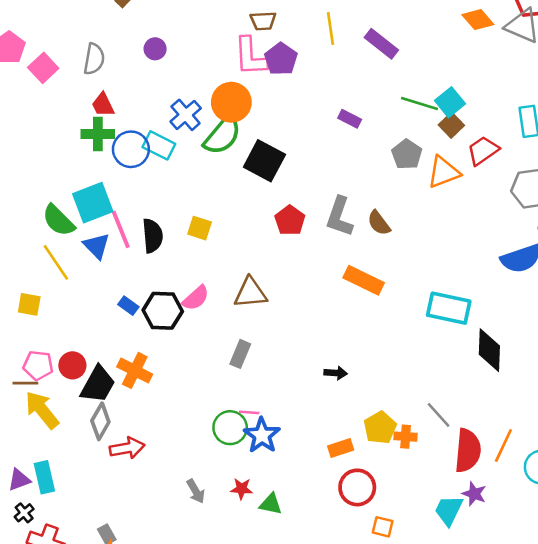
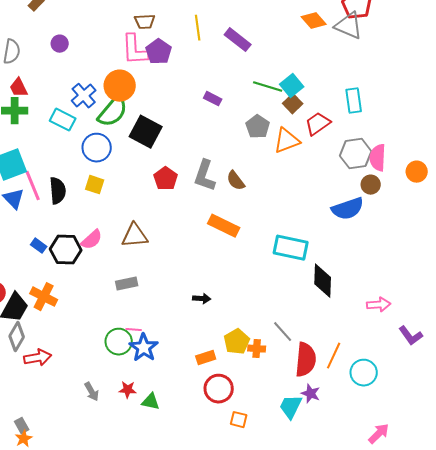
blue circle: (131, 149) -> (97, 148), moved
gray rectangle: (240, 354) -> (127, 284), turned 55

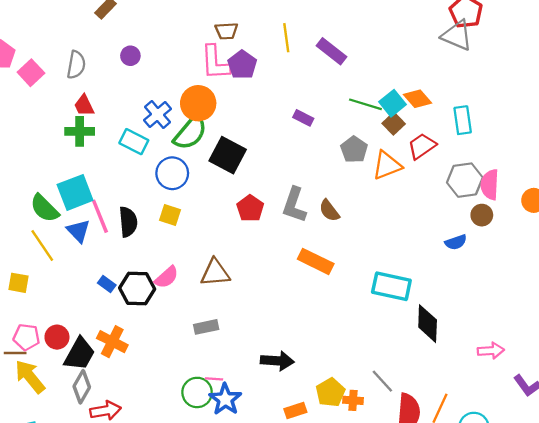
orange diamond: (314, 21) -> (417, 99), moved
blue semicircle: (348, 209) -> (456, 242), size x0.6
black arrow: (202, 299) -> (277, 361), moved, size x1.6

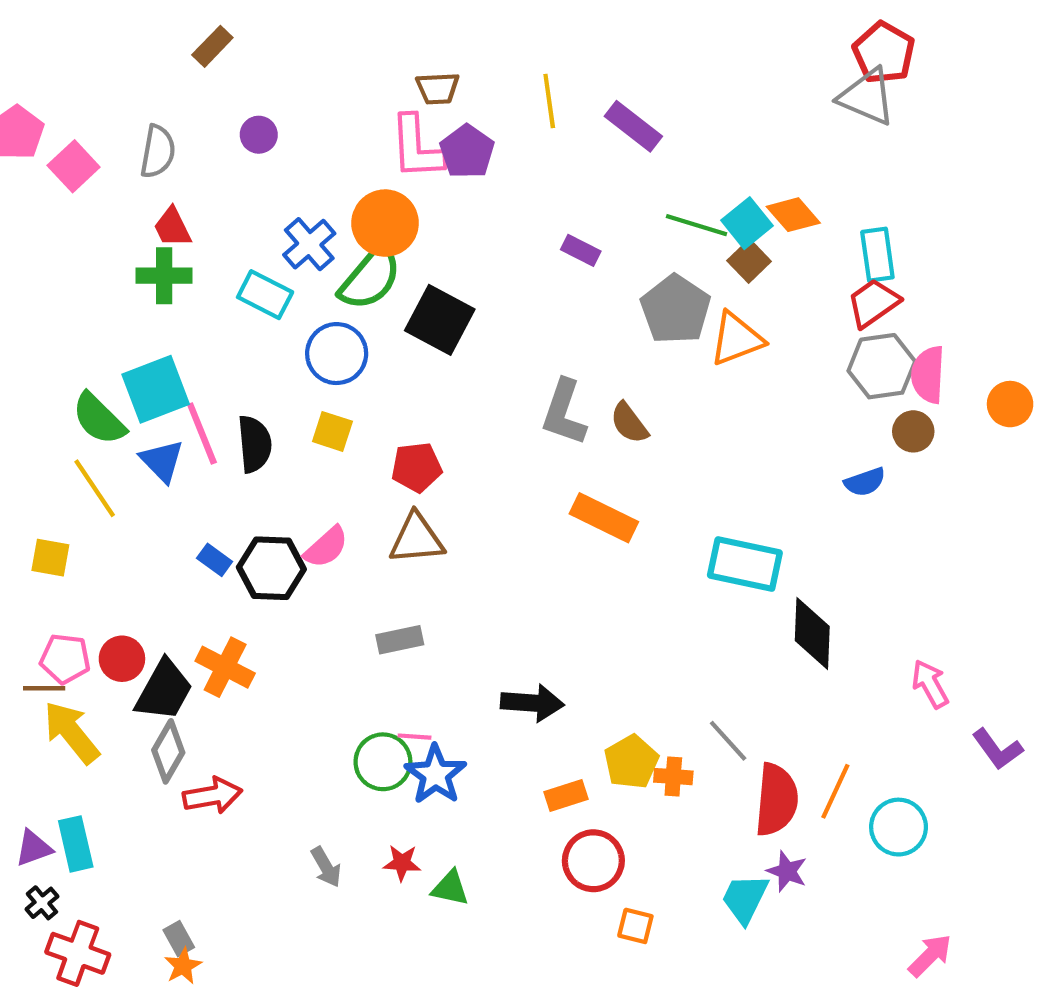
red trapezoid: (422, 146) -> (873, 303), moved
gray pentagon: (354, 150) -> (675, 309), size x1.4
red pentagon: (250, 208) -> (417, 467), moved, turned 30
pink arrow: (491, 351) -> (930, 684), turned -115

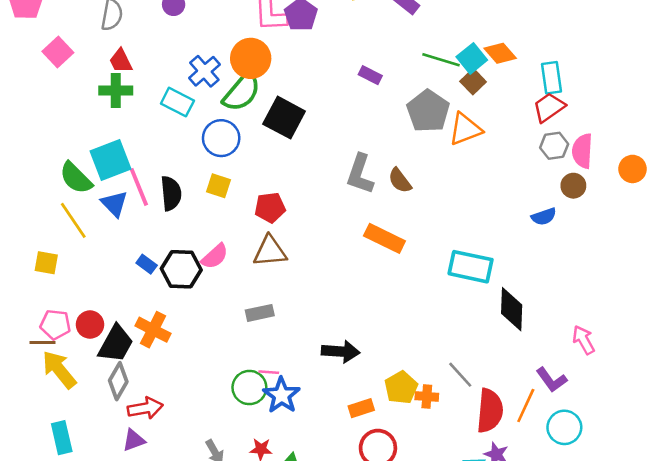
pink square: (74, 166) -> (58, 52), moved
gray hexagon: (882, 366) -> (554, 146), size x0.7
purple L-shape: (997, 749) -> (552, 380), moved
purple triangle: (34, 848) -> (134, 440), moved

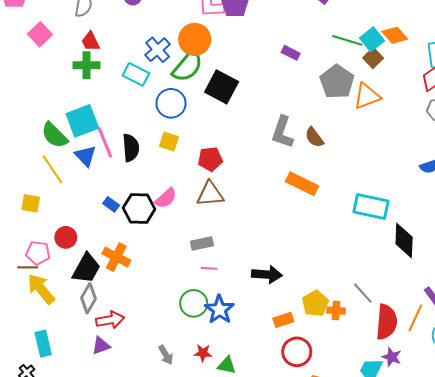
red circle: (90, 325) -> (66, 237), moved
pink line: (269, 372) -> (209, 268), moved

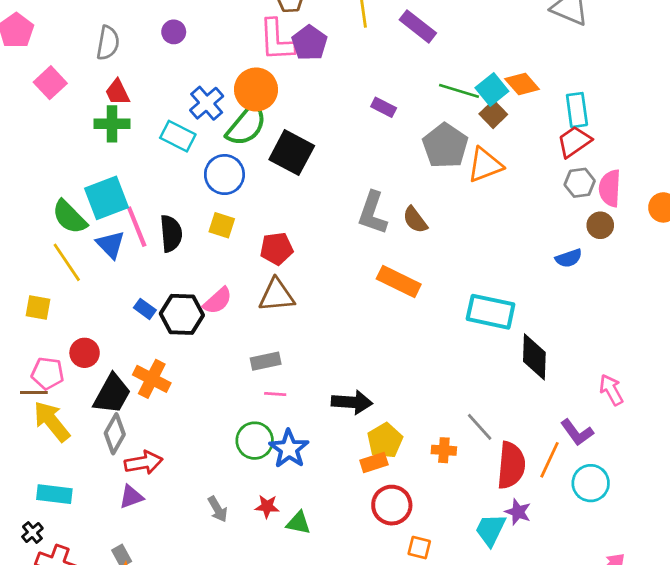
yellow pentagon: (315, 303) -> (385, 441), moved
cyan rectangle: (43, 344) -> (54, 494), turned -70

